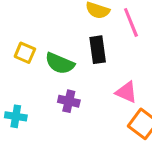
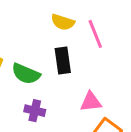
pink triangle: (126, 92) -> (91, 102), turned -30

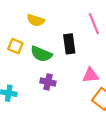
yellow semicircle: (63, 22) -> (36, 20), moved

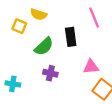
yellow square: (15, 46) -> (19, 26), moved
green semicircle: (41, 54) -> (44, 46), turned -66

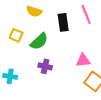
yellow square: (19, 26) -> (16, 35), moved
black rectangle: (71, 37) -> (63, 22), moved

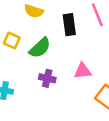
pink triangle: (83, 60) -> (83, 71), moved

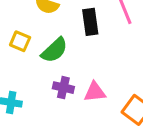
pink triangle: (83, 71) -> (95, 92), moved

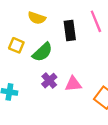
purple cross: (63, 88) -> (49, 81), turned 35

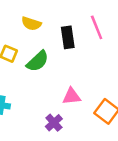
purple cross: (49, 81) -> (54, 123), moved

